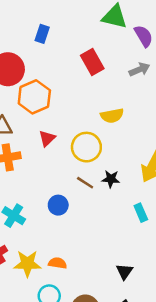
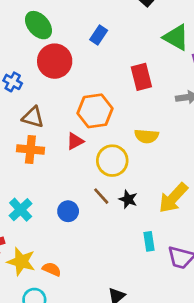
orange hexagon: (34, 97) -> (95, 111), moved

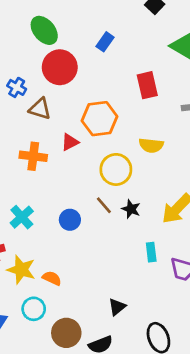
brown triangle: (33, 117) -> (40, 109), moved
red triangle: (75, 141) -> (70, 142), moved

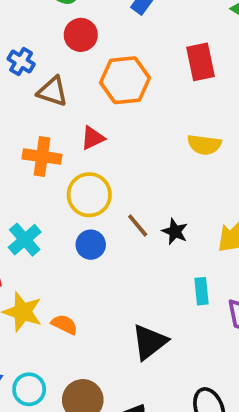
red circle: (60, 67) -> (81, 35), size x0.7
orange hexagon: (100, 119) -> (125, 80), moved
yellow circle: (116, 169) -> (89, 195), moved
black triangle: (117, 307) -> (149, 342), moved, size x1.5
cyan circle: (34, 309) -> (29, 389), moved

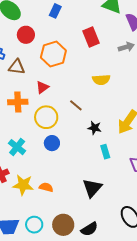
brown line: (138, 226) -> (76, 105), moved
cyan rectangle: (202, 291) -> (105, 152), moved

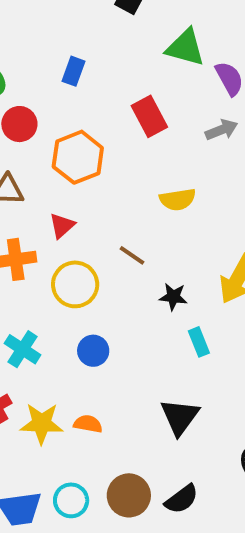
blue circle: (52, 143) -> (93, 351), moved

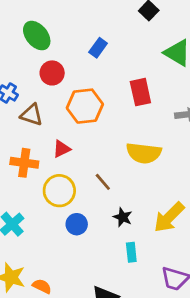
yellow semicircle: (178, 200) -> (144, 153), size x1.4
blue circle: (93, 351) -> (77, 224), moved

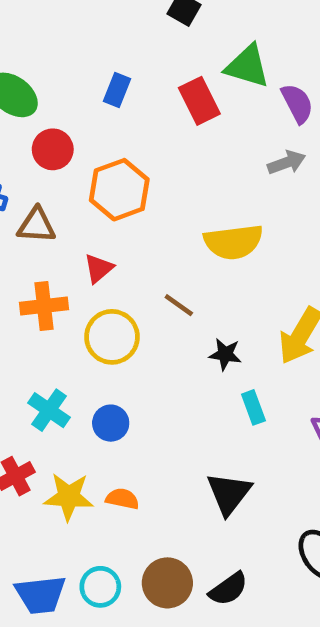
red rectangle: (140, 92) -> (199, 101), moved
blue circle: (77, 224) -> (111, 423), moved

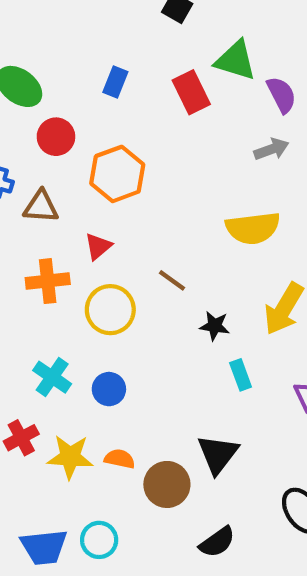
yellow semicircle: (233, 242) -> (253, 228), moved
brown circle: (167, 583) -> (167, 484), moved

